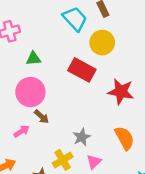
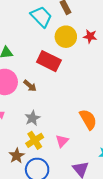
red star: (121, 92) -> (90, 36), moved, size x0.6
brown arrow: (42, 117) -> (30, 86), moved
gray star: (82, 137) -> (32, 118), moved

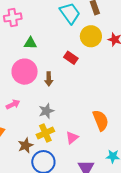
red rectangle: (49, 61) -> (71, 58), size x0.6
brown arrow: (30, 86) -> (49, 79), turned 40

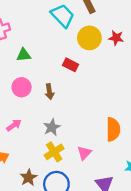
pink circle: (25, 72) -> (22, 87), size x0.7
orange semicircle: (101, 120) -> (113, 129), turned 30
brown star: (26, 145) -> (29, 178), moved

